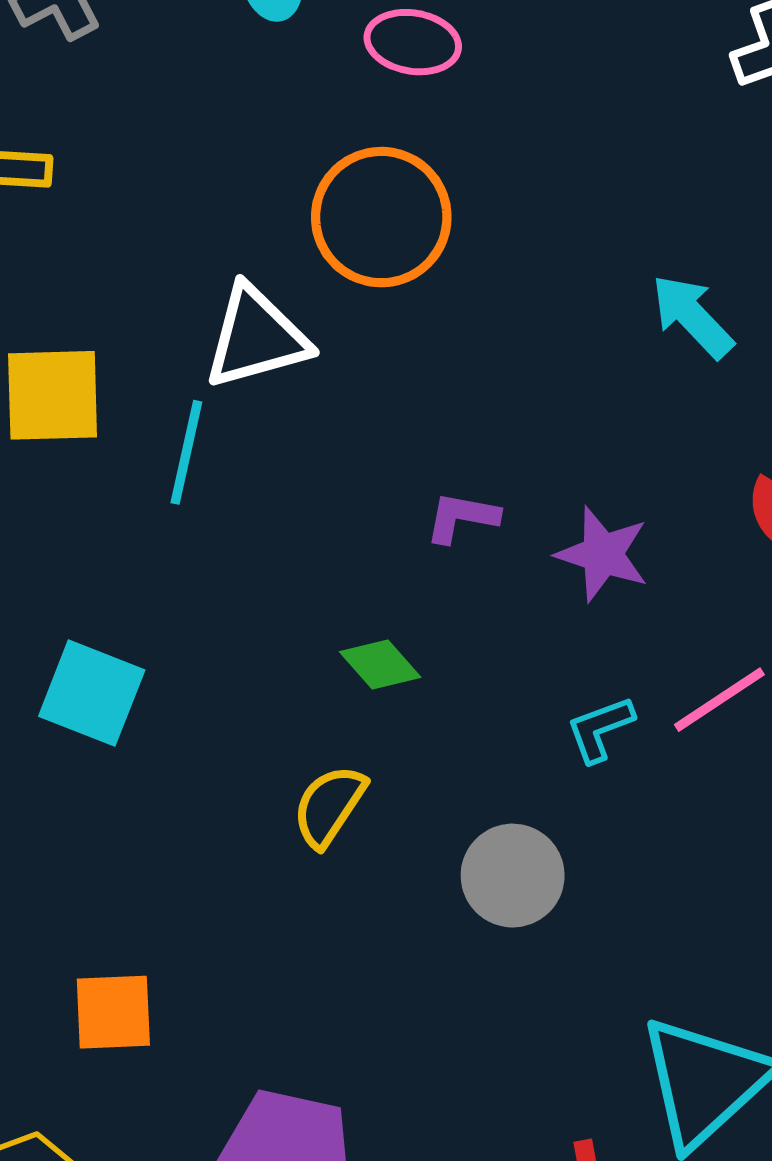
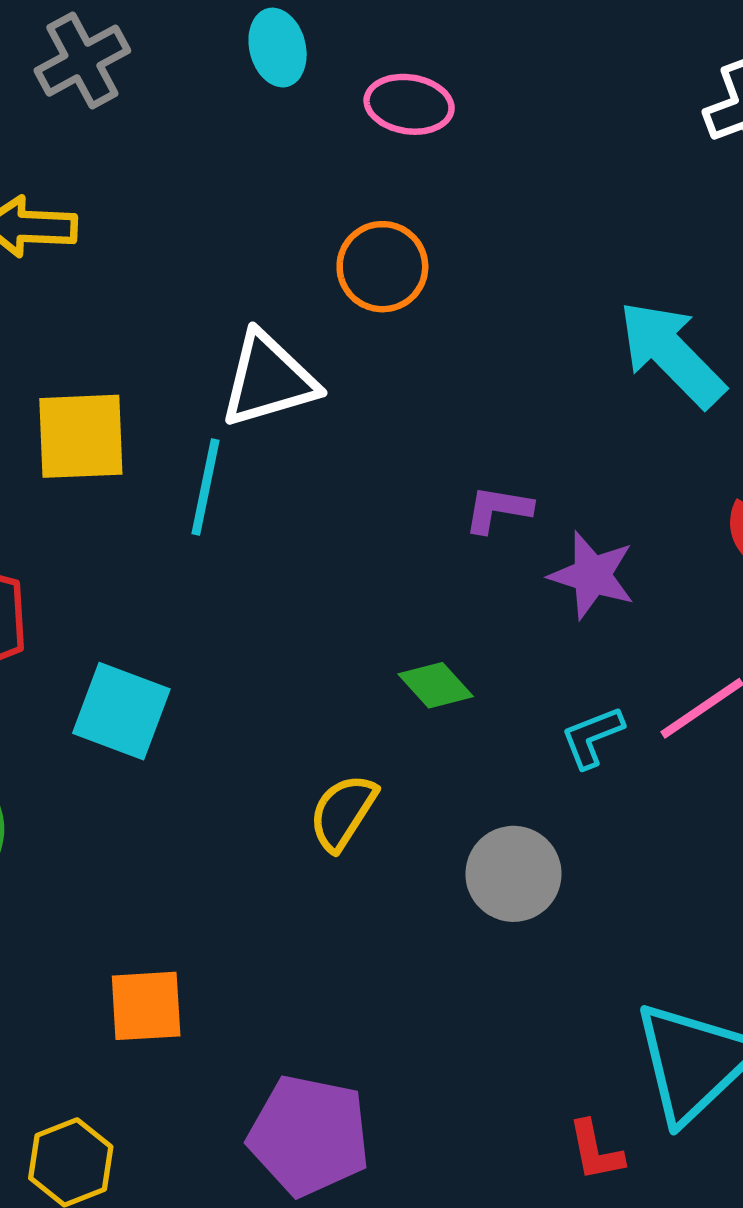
orange circle: (381, 217) -> (382, 267), size x0.7
cyan arrow: (692, 316) -> (672, 354), size x1.4
purple L-shape: (462, 517) -> (498, 509), moved
green diamond: (380, 664) -> (436, 685), moved

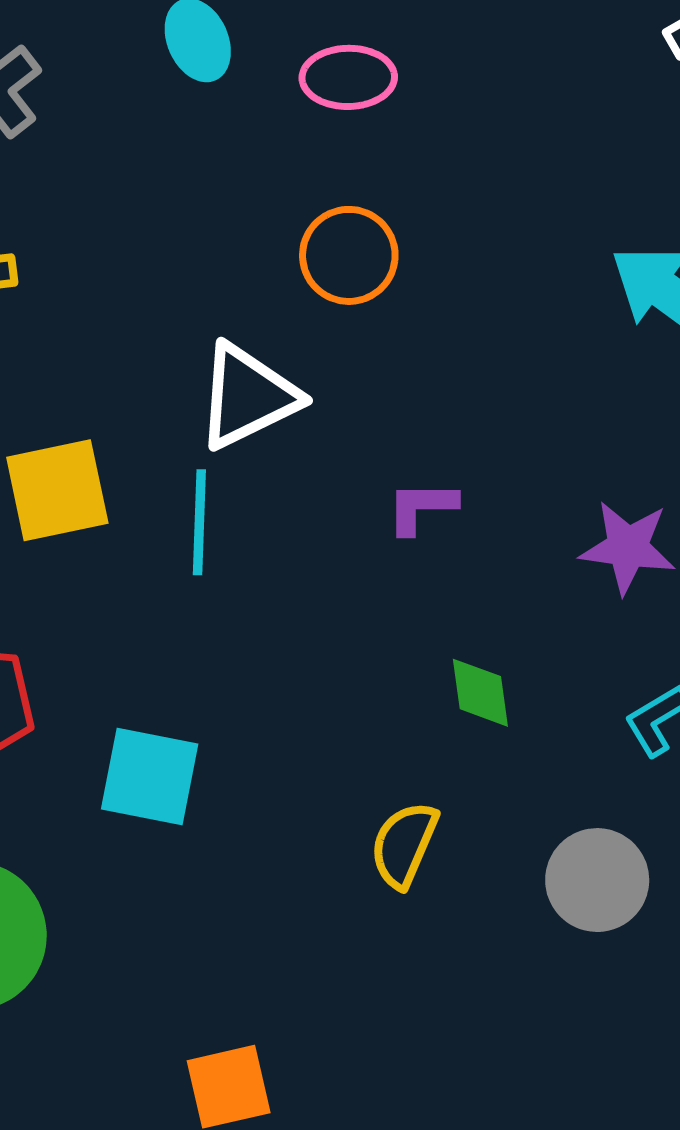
purple L-shape: (498, 509) -> (421, 507), moved
green diamond: (436, 685) -> (480, 693), turned 44

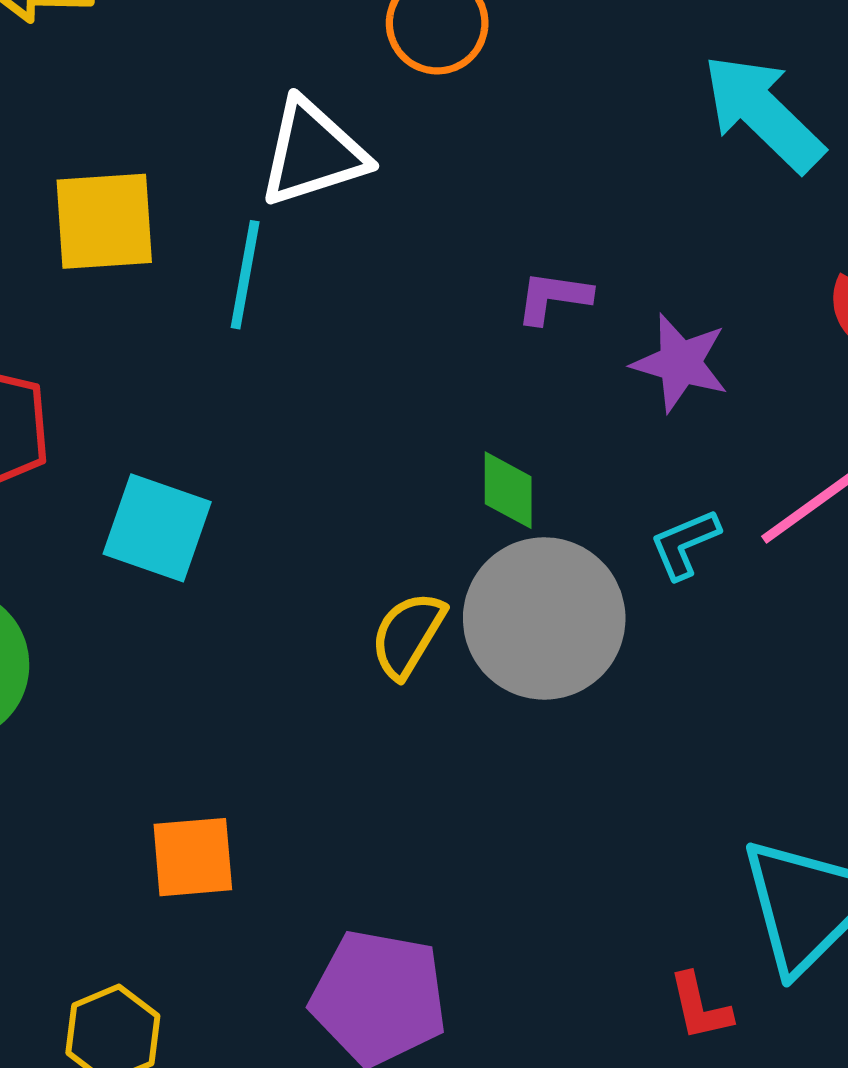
purple L-shape: (421, 507) -> (553, 297), moved
gray circle: (597, 880) -> (544, 618), moved, size x1.5

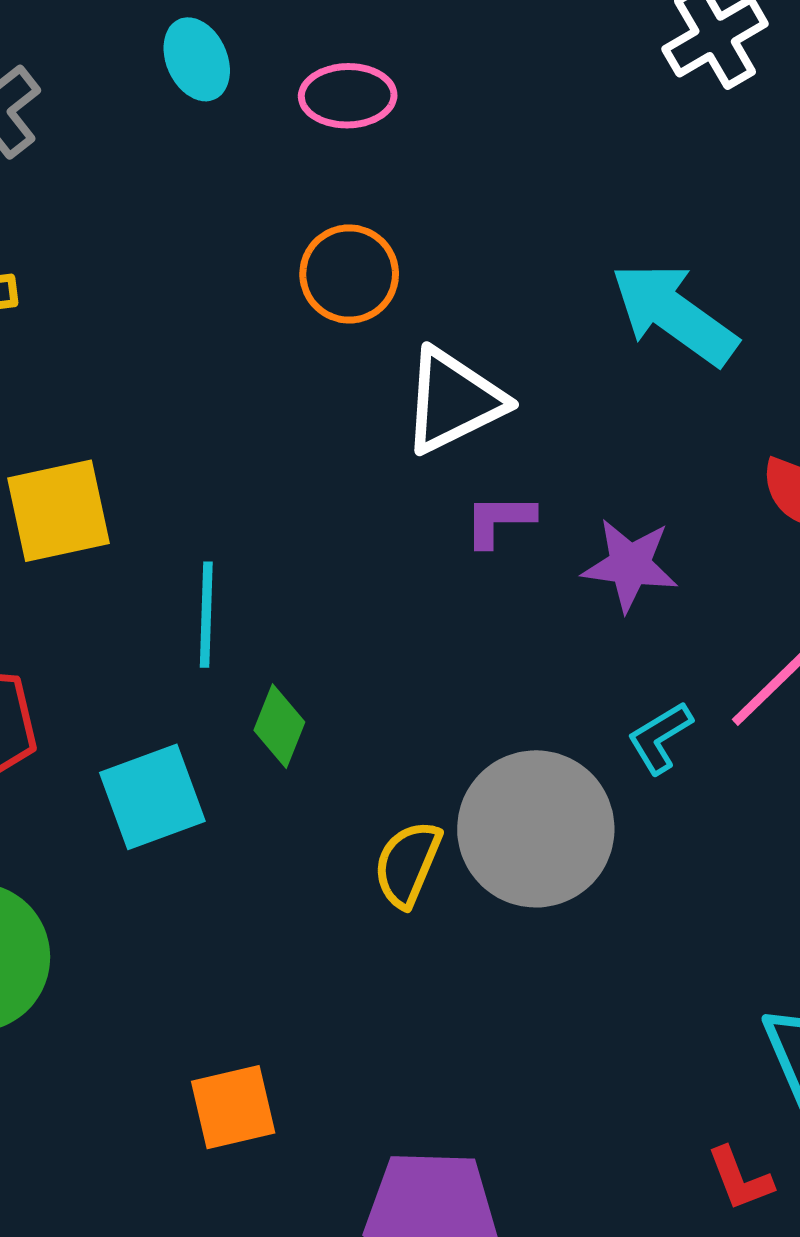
white triangle: (313, 153) -> (453, 401), moved
cyan line: (245, 275) -> (206, 615), moved
green diamond: (508, 490) -> (279, 726), moved, turned 30
cyan square: (157, 528) -> (152, 797), turned -31

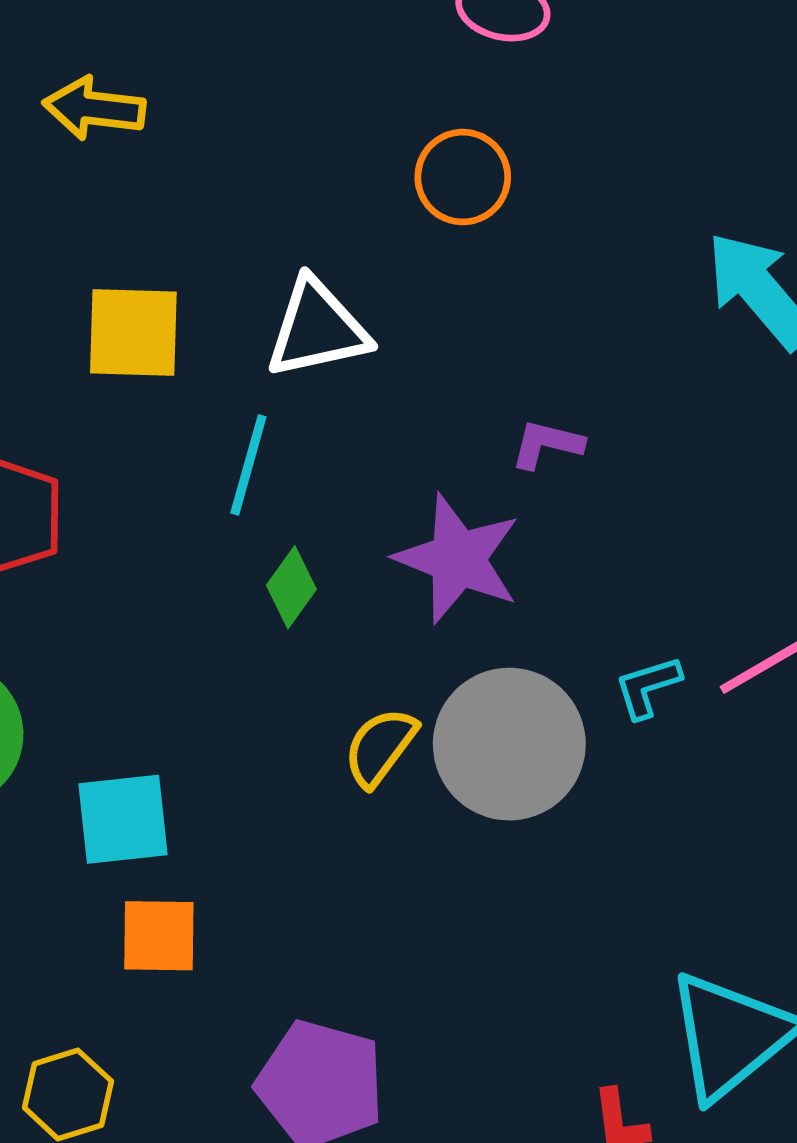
white triangle: (453, 401) -> (317, 329), moved
purple star: (630, 565) -> (458, 559), moved, size x1.4
cyan square: (152, 797) -> (123, 819), moved

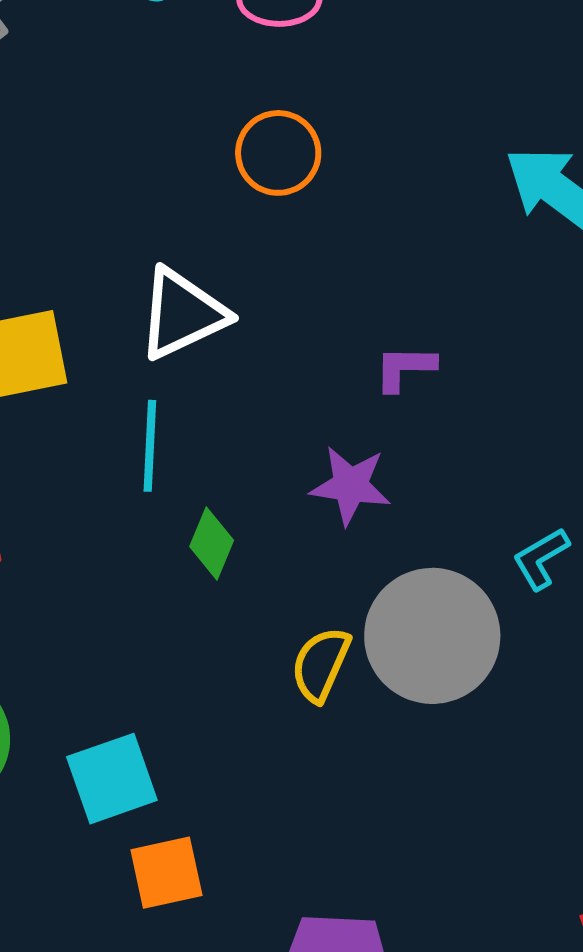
purple star: (458, 559) -> (350, 485), size x0.7

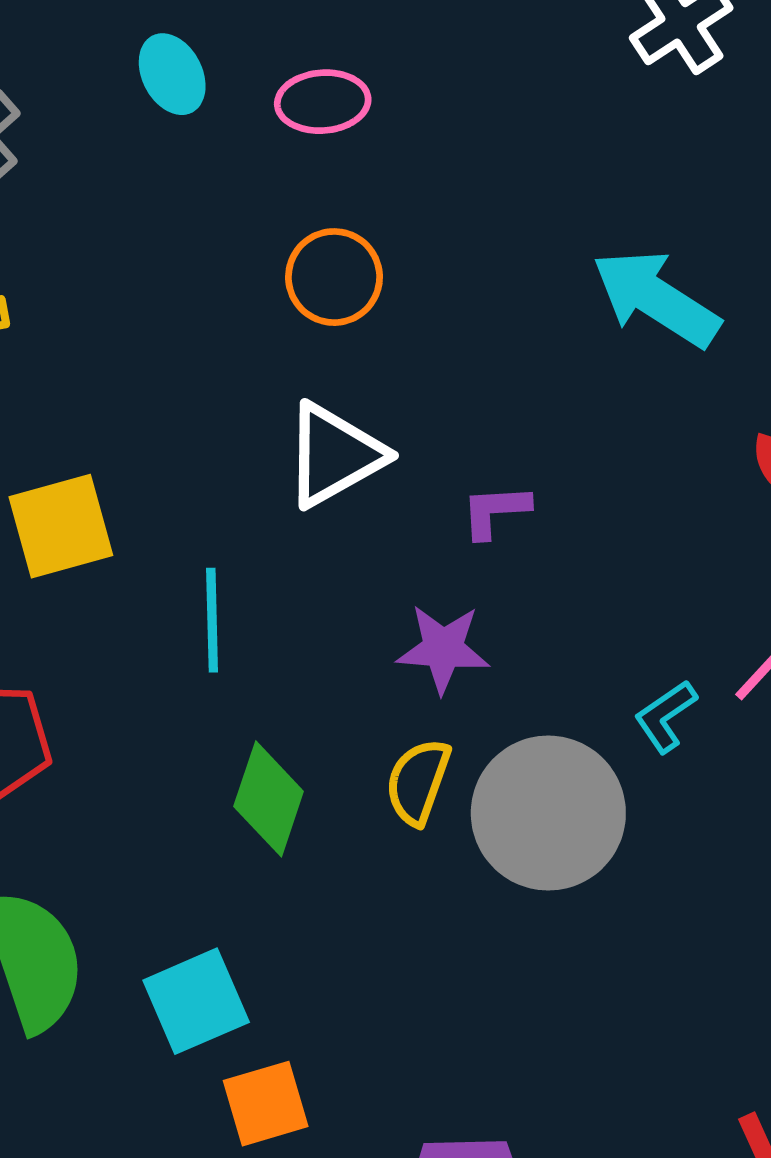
white triangle: (182, 314) -> (334, 455), moved
green diamond: (212, 543) -> (269, 799), moved, size x1.4
yellow semicircle: (321, 664) -> (418, 782), moved

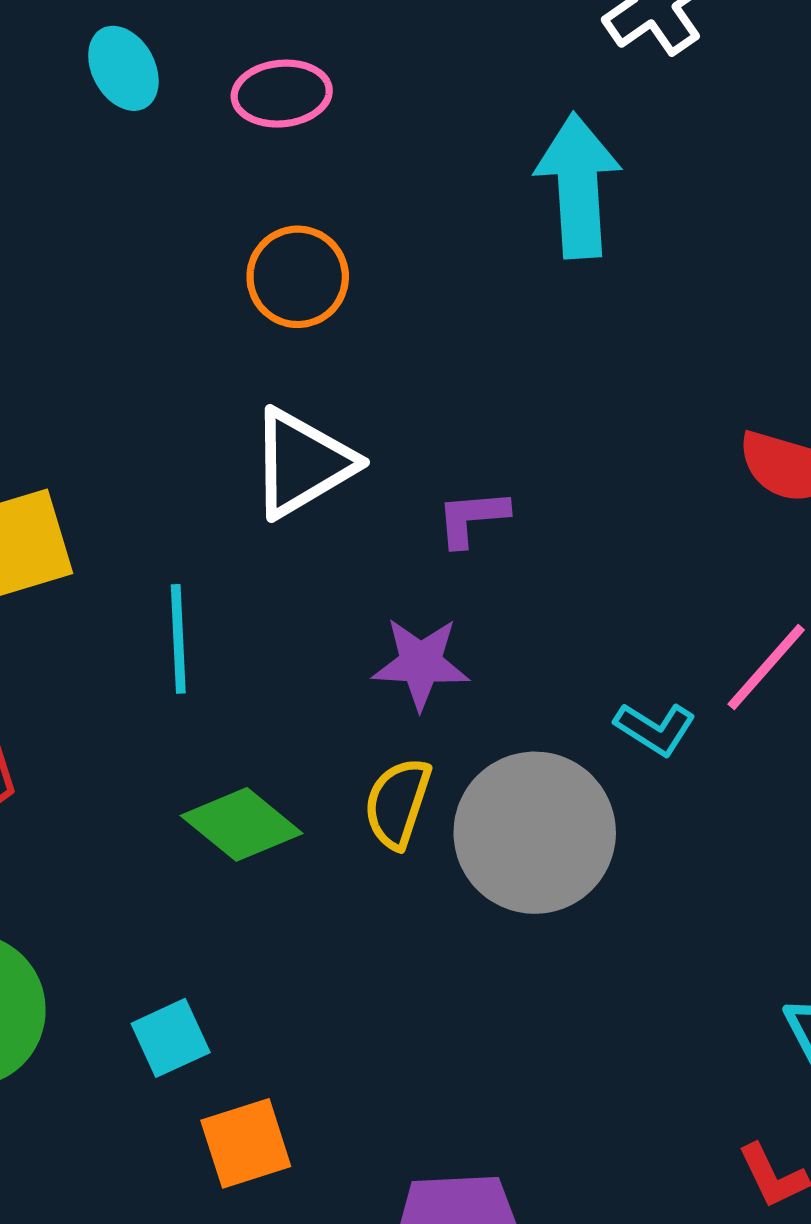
cyan arrow: (656, 298) -> (578, 186), moved, turned 55
cyan L-shape: (666, 716) -> (655, 729), turned -112
green diamond: (269, 799) -> (242, 824), turned -68
cyan square: (196, 1001) -> (171, 1038), size x0.7

